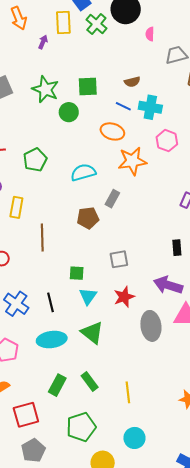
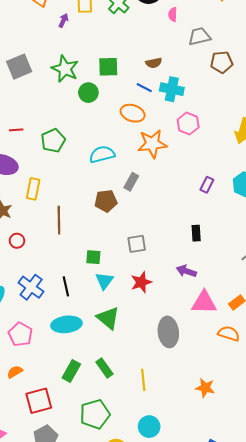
purple arrow: (168, 285) -> (186, 271), size x0.7
gray ellipse: (151, 326) -> (168, 332), moved

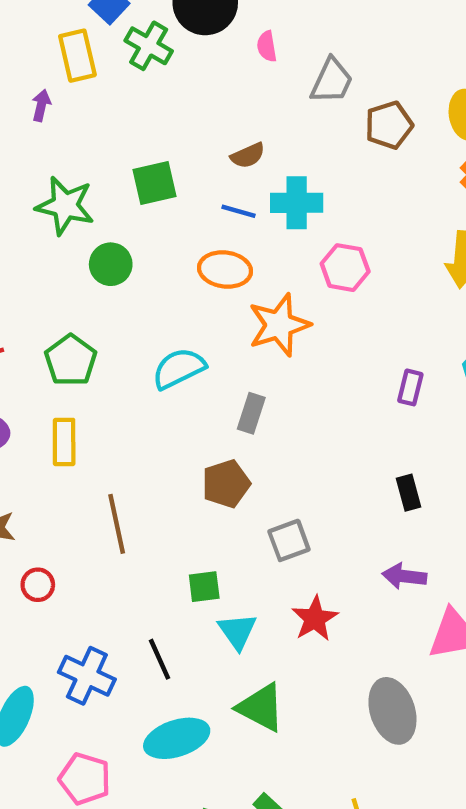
gray trapezoid: (199, 36) -> (332, 81), turned 140
green circle: (88, 93) -> (111, 264), moved
yellow rectangle: (33, 189) -> (64, 442), moved
brown pentagon: (106, 201) -> (226, 484), moved

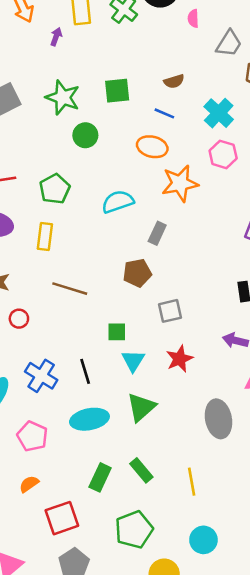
cyan cross: (297, 203) -> (219, 113), moved, turned 36
brown line: (117, 524) -> (70, 289), turned -68
green triangle: (261, 707) -> (141, 407), turned 44

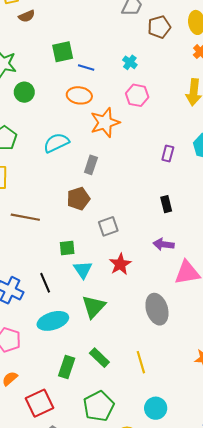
brown semicircle: (174, 81) -> (27, 16), moved
green square: (117, 91) -> (63, 52), moved
cyan cross: (219, 113) -> (130, 62), size x0.6

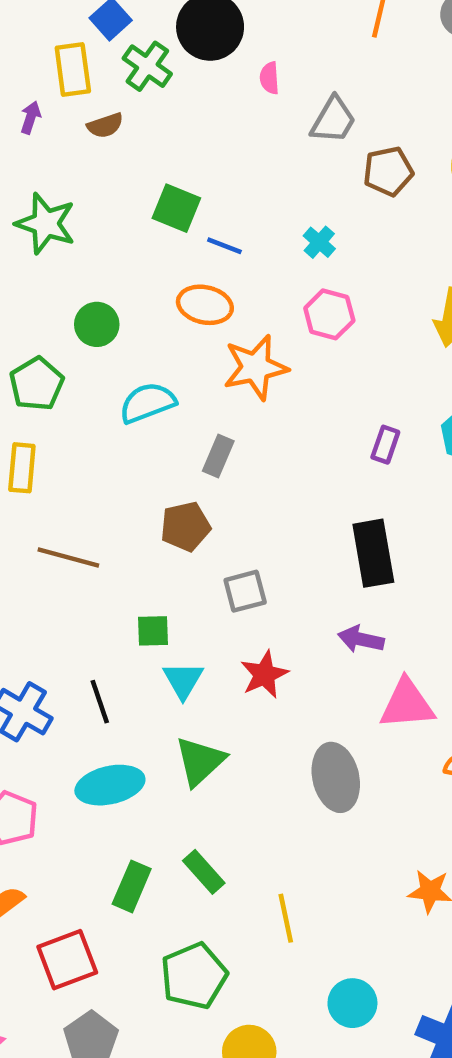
green square: (63, 52) -> (176, 208), turned 30
green circle: (24, 92) -> (97, 324), moved
black rectangle: (166, 204) -> (373, 553), size x1.8
yellow line: (141, 362) -> (286, 918), moved
cyan circle: (156, 408) -> (352, 1003), moved

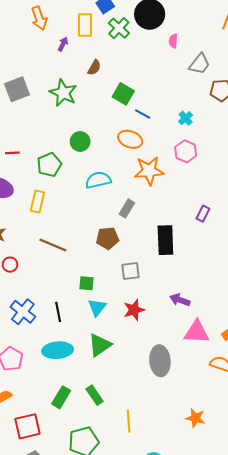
brown semicircle: (105, 125) -> (94, 68), moved, turned -49
black rectangle: (373, 553) -> (165, 240), moved

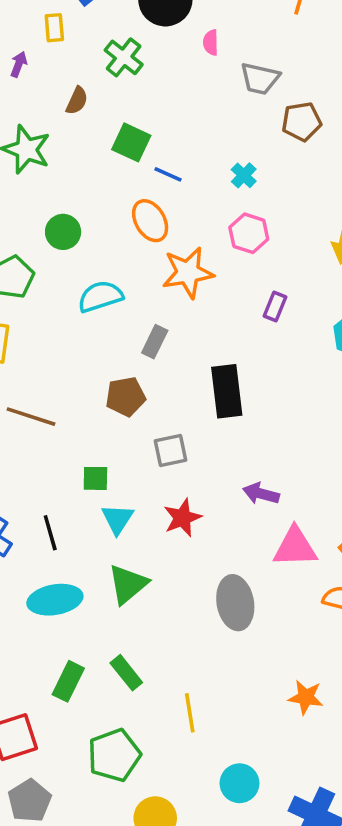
yellow rectangle: (85, 25) -> (54, 28), size x0.7
green cross: (119, 28) -> (124, 57), moved
gray trapezoid: (199, 64) -> (260, 79), turned 70
orange ellipse: (130, 139) -> (150, 221), turned 45
purple rectangle: (203, 214) -> (275, 306), moved

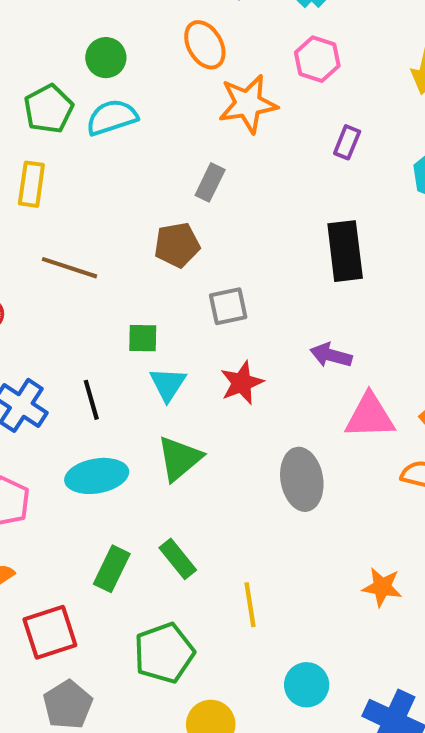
cyan semicircle: (100, 296) -> (112, 117), moved
black rectangle: (227, 391) -> (345, 251), moved

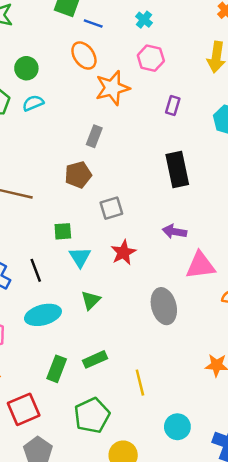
cyan semicircle: (112, 117) -> (33, 103), size x0.7
green triangle: (179, 458) -> (91, 300), size x0.7
green rectangle: (178, 559) -> (95, 359), turned -70

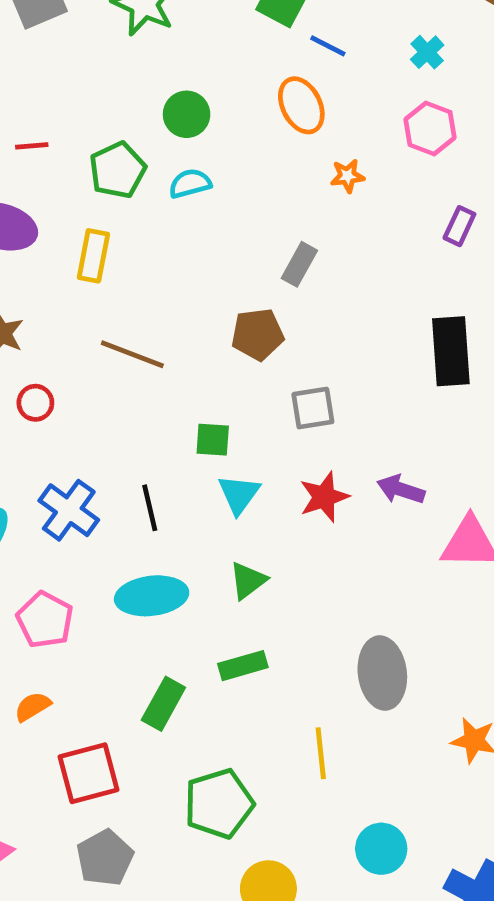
orange star: (112, 88) -> (347, 176), size x0.5
purple arrow: (174, 232) -> (401, 489), moved
gray ellipse: (164, 306) -> (382, 673), moved
green rectangle: (95, 359) -> (243, 666), moved

